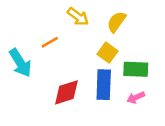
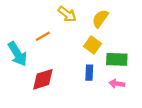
blue rectangle: (104, 85) -> (89, 73), size x0.6
red diamond: (66, 92) -> (43, 79), moved
pink arrow: (136, 97) -> (117, 84), turned 32

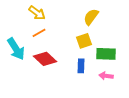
yellow arrow: (67, 14) -> (37, 13), moved
yellow square: (93, 45) -> (84, 41), turned 35
red diamond: (43, 79) -> (45, 59), moved, turned 60

